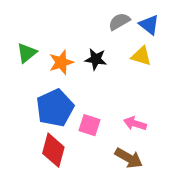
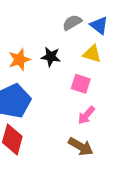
pink arrow: (135, 124) -> (86, 115), turned -66
pink square: (89, 125) -> (81, 84), moved

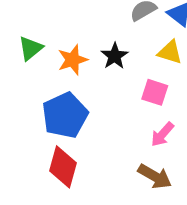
black star: (51, 57) -> (115, 56), turned 30

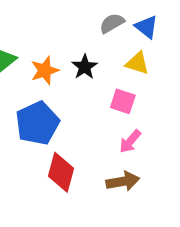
red diamond: (63, 167) -> (61, 172), moved
brown arrow: (155, 176) -> (123, 181), turned -40

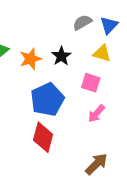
blue triangle: (146, 27) -> (109, 25), turned 36
blue pentagon: (37, 123) -> (47, 99), moved
brown arrow: (123, 181) -> (96, 164), moved, turned -35

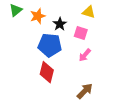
black star: (61, 56) -> (60, 24), moved
blue pentagon: (47, 99) -> (50, 45), turned 30

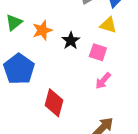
blue pentagon: (50, 45) -> (19, 69), moved, turned 30

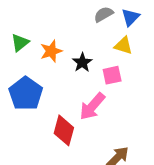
pink square: (98, 52) -> (112, 75), turned -30
pink arrow: (103, 81) -> (92, 106), moved, size x1.5

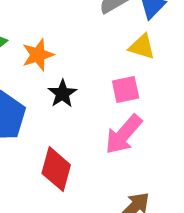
black star: (82, 62) -> (62, 94), moved
pink arrow: (92, 106) -> (124, 134), moved

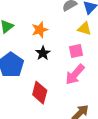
orange star: (38, 55) -> (40, 30), moved

